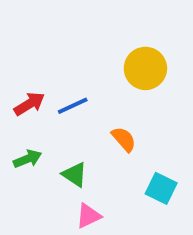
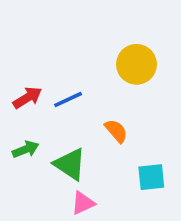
green triangle: (75, 175) -> (70, 164), size x1.4
cyan square: (161, 188) -> (151, 177), turned -32

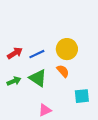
yellow circle: (136, 64) -> (67, 49), moved
green triangle: (70, 164) -> (38, 78), moved

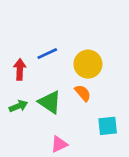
red arrow: (15, 53) -> (20, 69), turned -56
blue line: (37, 54) -> (47, 54), moved

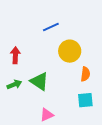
blue line: (47, 54) -> (51, 27), moved
orange semicircle: (83, 93) -> (85, 74), moved, turned 48

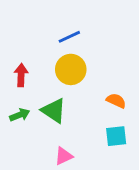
yellow circle: (70, 51) -> (71, 69), moved
orange semicircle: (85, 74) -> (116, 101), turned -72

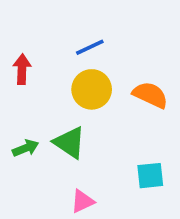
red arrow: (21, 75) -> (22, 69), moved
orange semicircle: (116, 101) -> (150, 95), moved, size x1.4

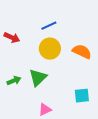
red arrow: (22, 69) -> (12, 38), turned 112
green triangle: (70, 143) -> (38, 78), turned 42

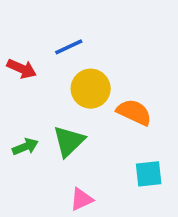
blue line: (49, 26) -> (69, 47), moved
orange semicircle: (82, 52) -> (134, 112), moved

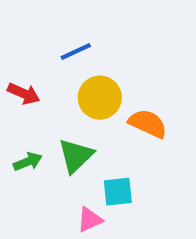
red arrow: (22, 69) -> (24, 94), moved
cyan square: (149, 174) -> (118, 192), moved

